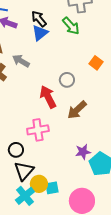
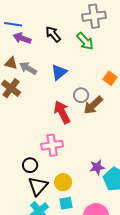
blue triangle: (40, 33) -> (59, 72), moved
gray arrow: (21, 61) -> (28, 68), moved
brown arrow: (77, 110) -> (93, 105), moved
yellow circle: (39, 184) -> (63, 182), moved

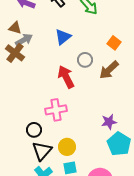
gray arrow: (28, 68) -> (24, 40), moved, turned 120
brown arrow: (93, 105) -> (109, 70), moved
purple star: (97, 167) -> (109, 122), moved

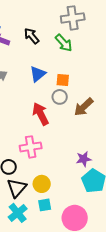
orange square: (114, 43) -> (63, 80), moved, turned -32

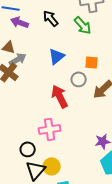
orange square: (63, 80) -> (92, 62), moved
yellow circle: (42, 184) -> (52, 166), moved

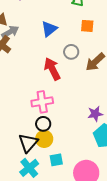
orange square: (92, 62) -> (87, 26), moved
black circle: (28, 149) -> (43, 124), moved

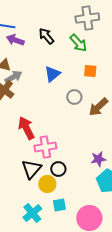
red arrow: (52, 69) -> (26, 128), moved
black circle: (43, 124) -> (58, 169), moved
black triangle: (28, 143) -> (31, 169), moved

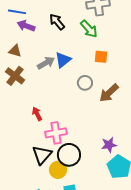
gray arrow: (13, 77) -> (46, 63), moved
red arrow: (26, 128) -> (37, 114), size x0.6
black circle: (58, 169) -> (69, 155), size x1.5

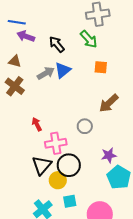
black arrow: (57, 22) -> (57, 44), moved
gray circle: (85, 83) -> (85, 126), moved

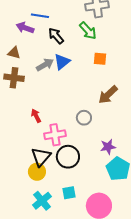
blue line: (17, 22) -> (40, 16), moved
brown cross: (15, 86) -> (14, 78), turned -30
yellow circle: (58, 180) -> (37, 172), moved

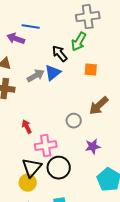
green arrow: (88, 31) -> (79, 42), turned 72
black arrow: (56, 36) -> (60, 54), moved
gray circle: (84, 118) -> (74, 121), moved
purple star: (108, 147) -> (93, 147), moved

